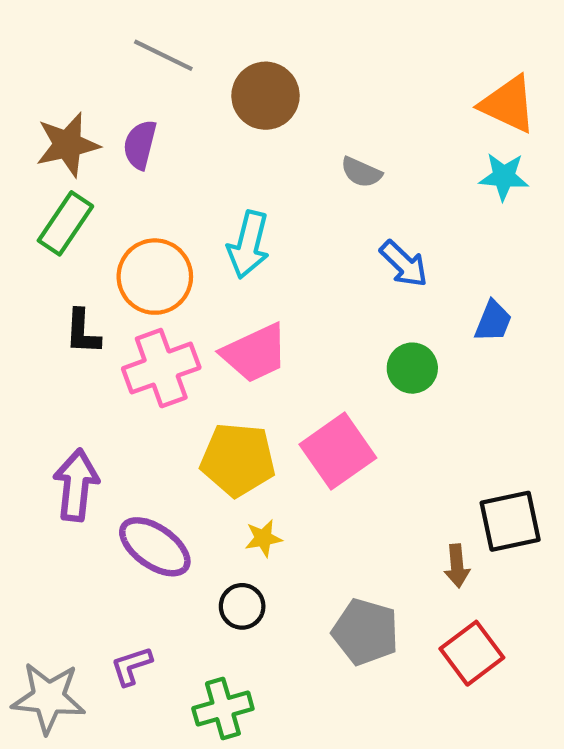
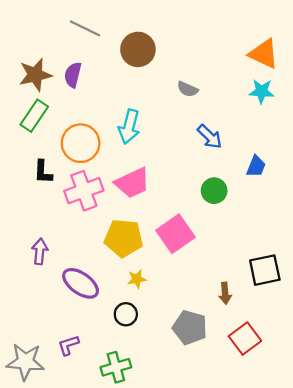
purple arrow: (76, 485) -> (40, 251), size x0.7
brown arrow: (457, 566) -> (225, 293), moved

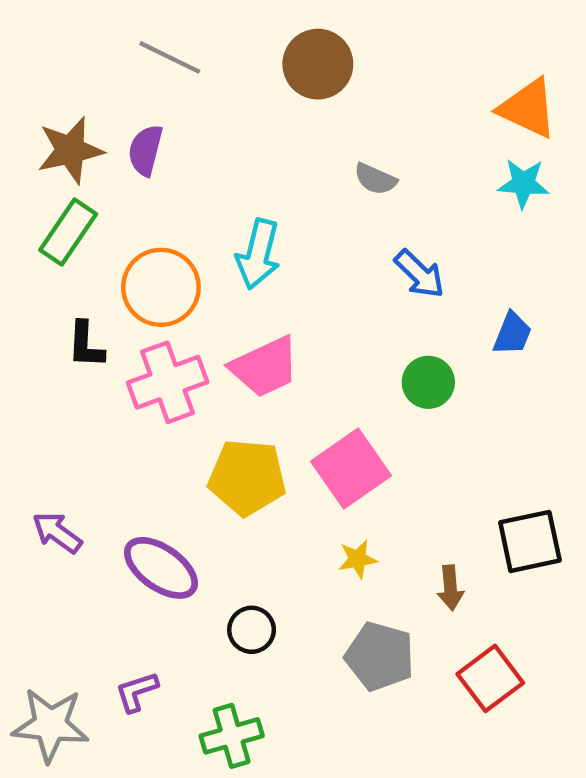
brown circle: (138, 49) -> (318, 64), moved
purple arrow: (40, 251) -> (57, 533), moved, turned -60
yellow star: (137, 279) -> (358, 559), moved

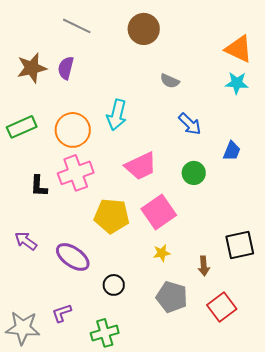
green rectangle: (68, 232) -> (22, 127), moved, turned 32
black L-shape: (86, 345) -> (39, 186), moved
pink trapezoid: (265, 367) -> (141, 166), moved

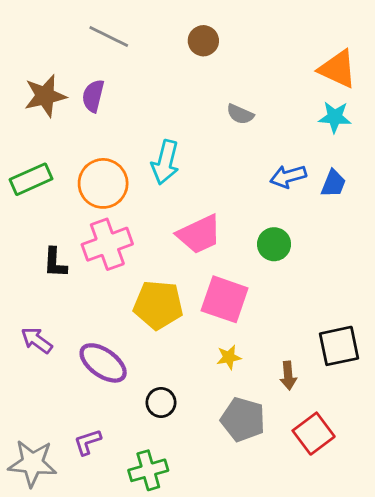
brown circle: (144, 29) -> (203, 41), size x0.7
blue arrow: (190, 124) -> (288, 176), moved, turned 120
blue trapezoid: (232, 151) -> (333, 183), moved
pink square: (159, 212) -> (225, 299), turned -36

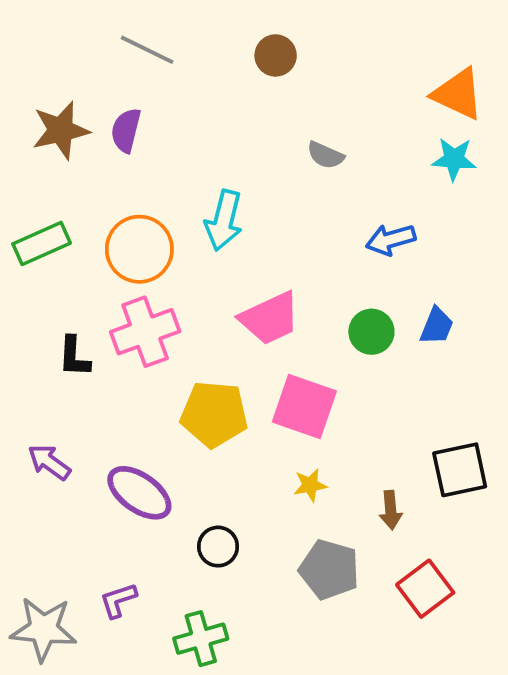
blue trapezoid: (333, 183) -> (437, 326), moved

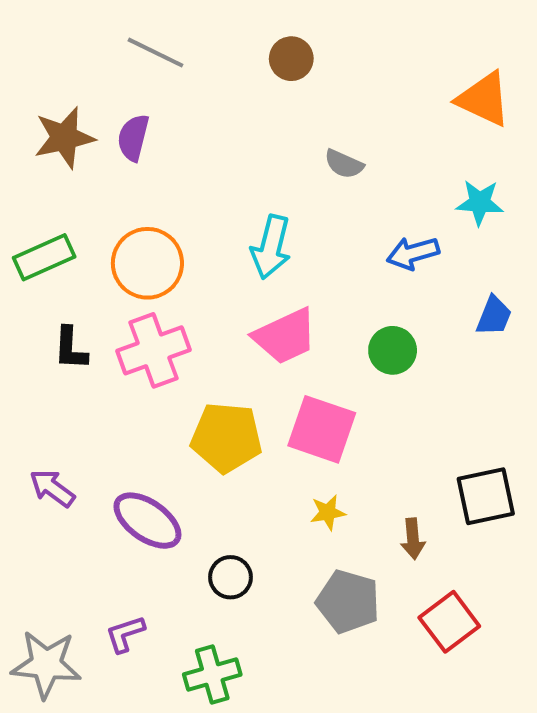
cyan star: (454, 159) -> (480, 202), moved
cyan arrow: (224, 220) -> (271, 247), moved
blue trapezoid: (437, 326) -> (494, 316), moved
black L-shape: (74, 357) -> (70, 348), moved

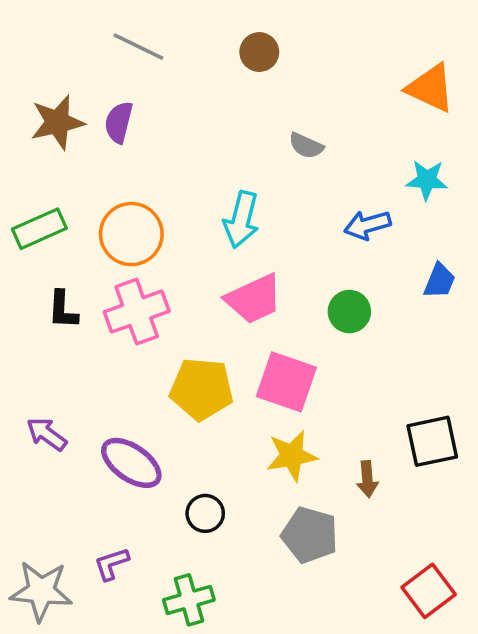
yellow star: (328, 512) -> (292, 456), size x1.6
red square: (449, 622) -> (429, 591), moved

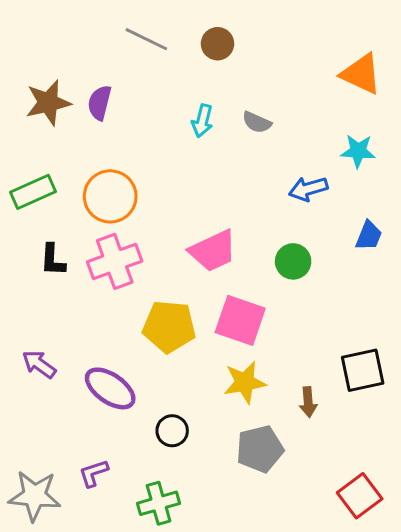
gray line: (139, 47) -> (146, 39), moved
cyan arrow: (241, 220) -> (202, 121), moved, size x0.7
gray pentagon: (310, 535) -> (260, 449), turned -30

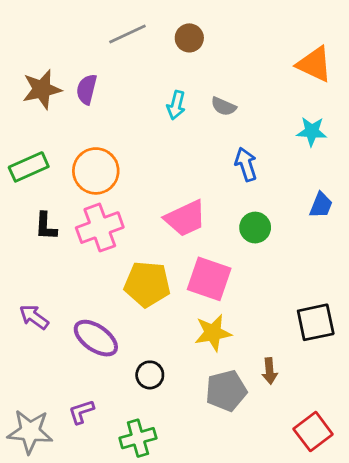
gray line: (146, 39) -> (127, 34), turned -51
blue arrow: (308, 189) -> (246, 164), moved, turned 88
brown arrow: (308, 402) -> (270, 371), moved

